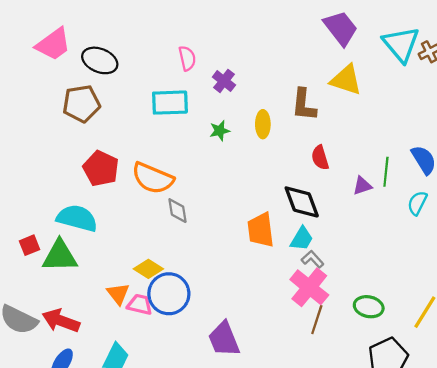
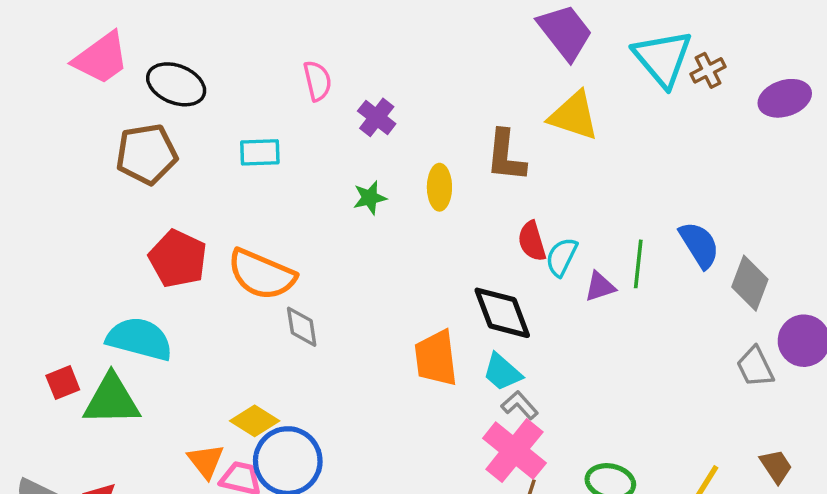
cyan rectangle: (170, 103) -> (260, 152), moved, size x0.7
cyan semicircle: (417, 203) -> (562, 257), moved
cyan trapezoid: (302, 239) -> (502, 372), turned 100

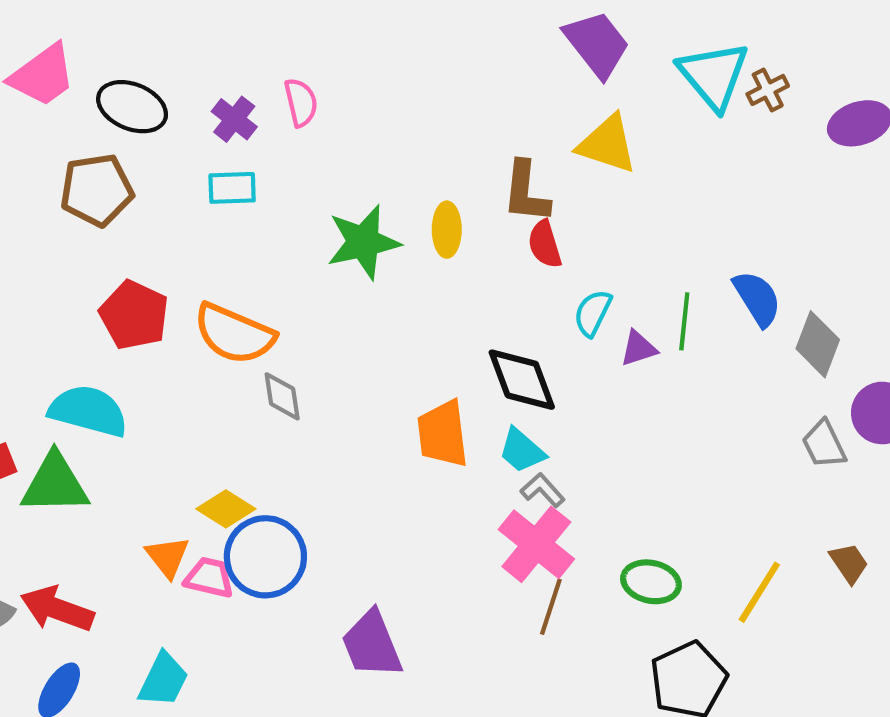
purple cross: (377, 117) -> (234, 119), moved
green star: (370, 198) -> (363, 242), size x1.8
red semicircle: (532, 241) -> (545, 244), moved

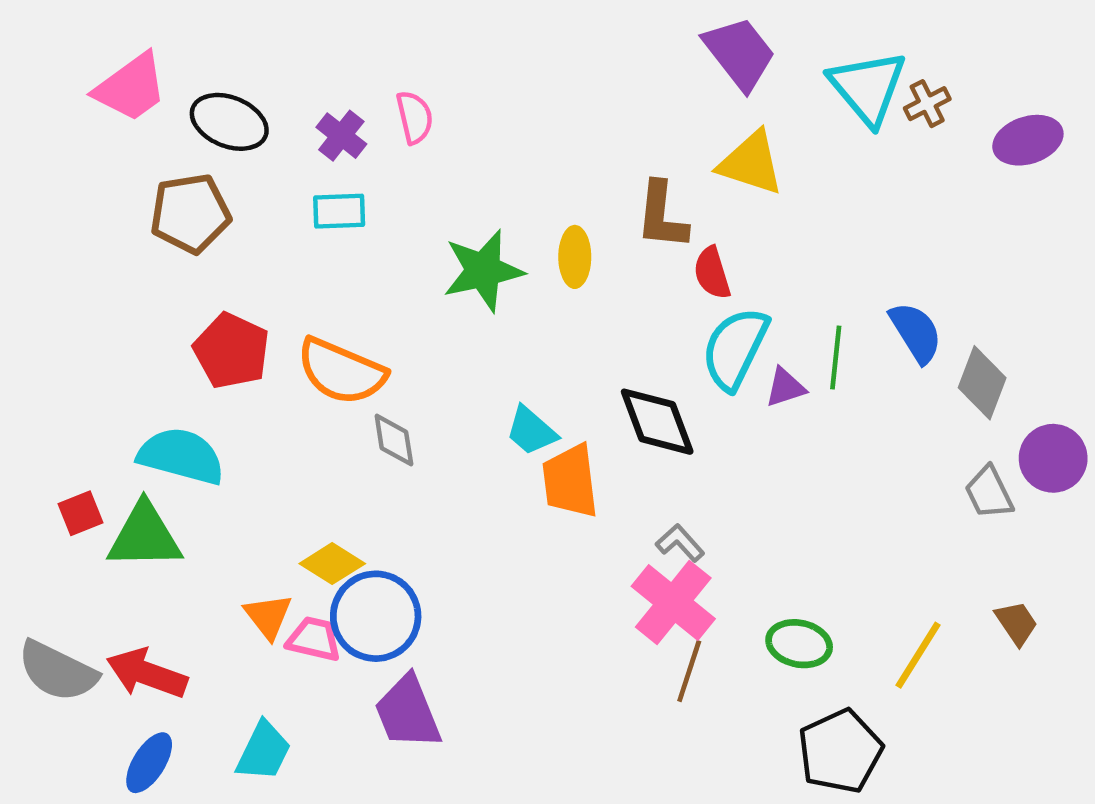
red semicircle: (545, 244) -> (712, 273), moved
cyan semicircle: (593, 313) -> (735, 348), size x1.6
cyan trapezoid: (522, 451) -> (531, 431), moved
purple trapezoid: (372, 644) -> (408, 712), moved

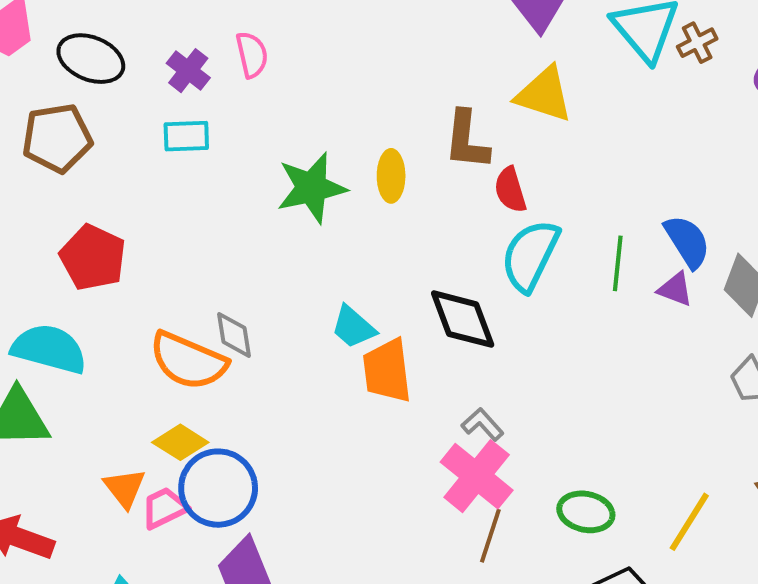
orange semicircle: (341, 371) -> (188, 361), moved
purple triangle: (785, 387) -> (675, 289), moved, turned 39
pink trapezoid: (314, 639) -> (164, 508), turned -39

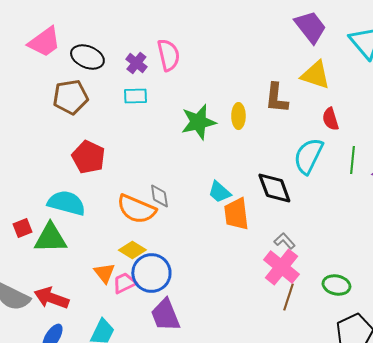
pink semicircle: (252, 55) -> (168, 55), size x1.4
red semicircle: (510, 190) -> (330, 119), moved

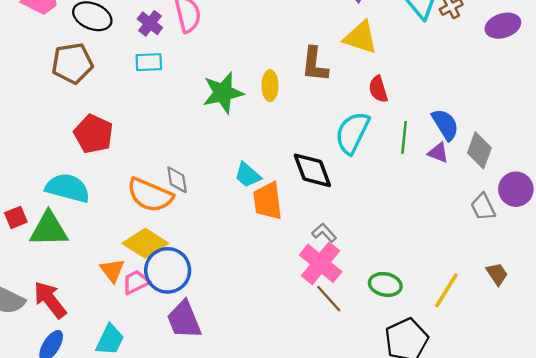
yellow diamond: (132, 250) -> (145, 243), size x1.4
brown line: (288, 297) -> (329, 299), turned -60
red arrow: (51, 298) -> (50, 300), turned 32

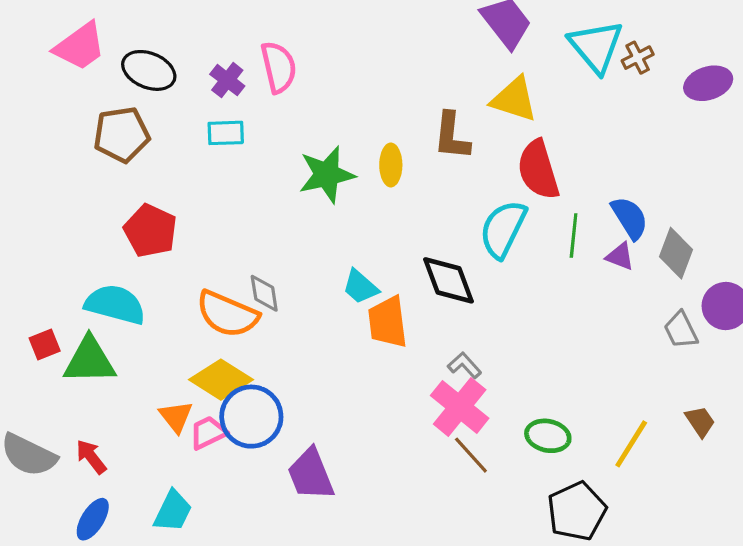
red semicircle: (378, 89) -> (538, 170), size x1.6
red arrow: (50, 300) -> (91, 457), size x0.7
purple trapezoid: (184, 320) -> (311, 474), moved

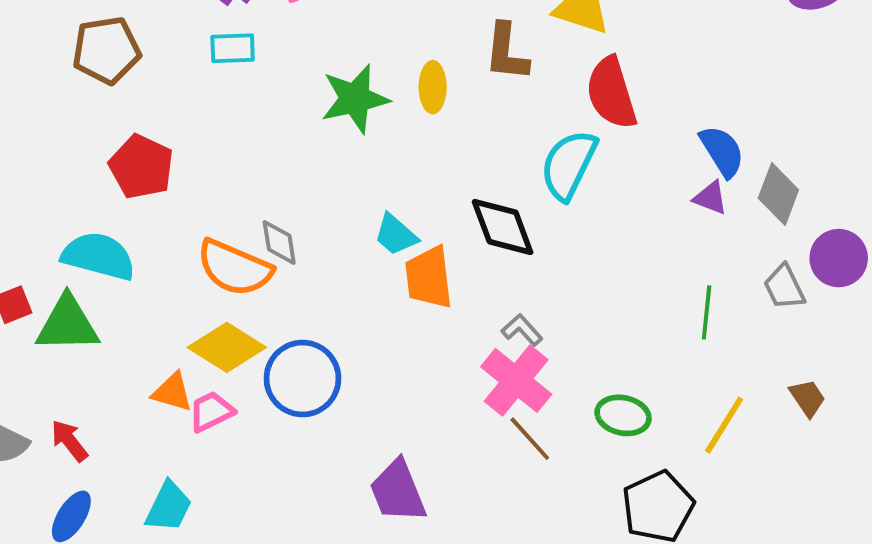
green line: (574, 235) -> (707, 312), moved
orange triangle: (176, 417) -> (172, 392), turned -36
blue circle: (251, 417) -> (303, 379), moved
purple trapezoid: (311, 474) -> (398, 491), moved

